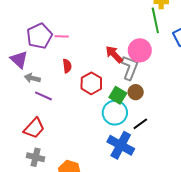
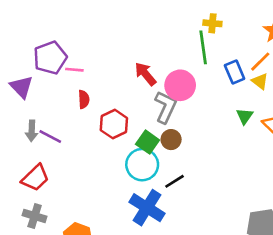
pink line: (62, 36) -> (74, 70), moved
red arrow: (114, 54) -> (145, 74), moved
gray arrow: (32, 78) -> (32, 131), moved, turned -105

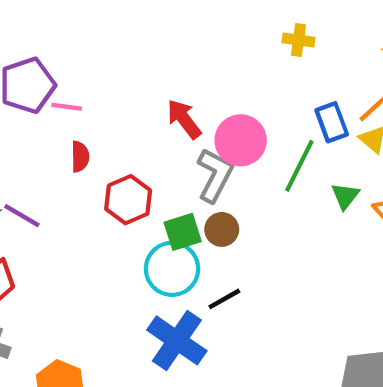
green line: (203, 47) -> (299, 166), moved, turned 32
green square: (148, 142) -> (183, 232), turned 35

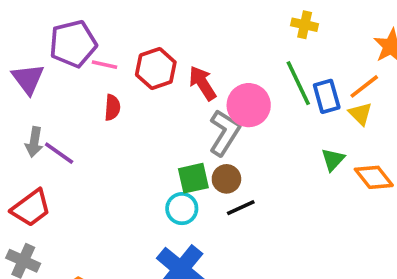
green line: (299, 166) -> (298, 83), moved, turned -57
red hexagon: (128, 200) -> (156, 69), moved
cyan circle: (172, 269) -> (182, 209), size x0.7
black line: (224, 299) -> (241, 208), moved

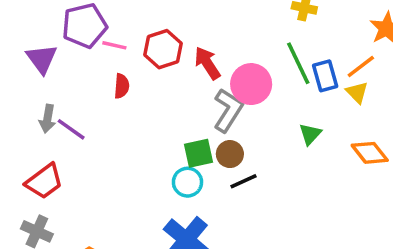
green triangle: (333, 159) -> (310, 134), moved

